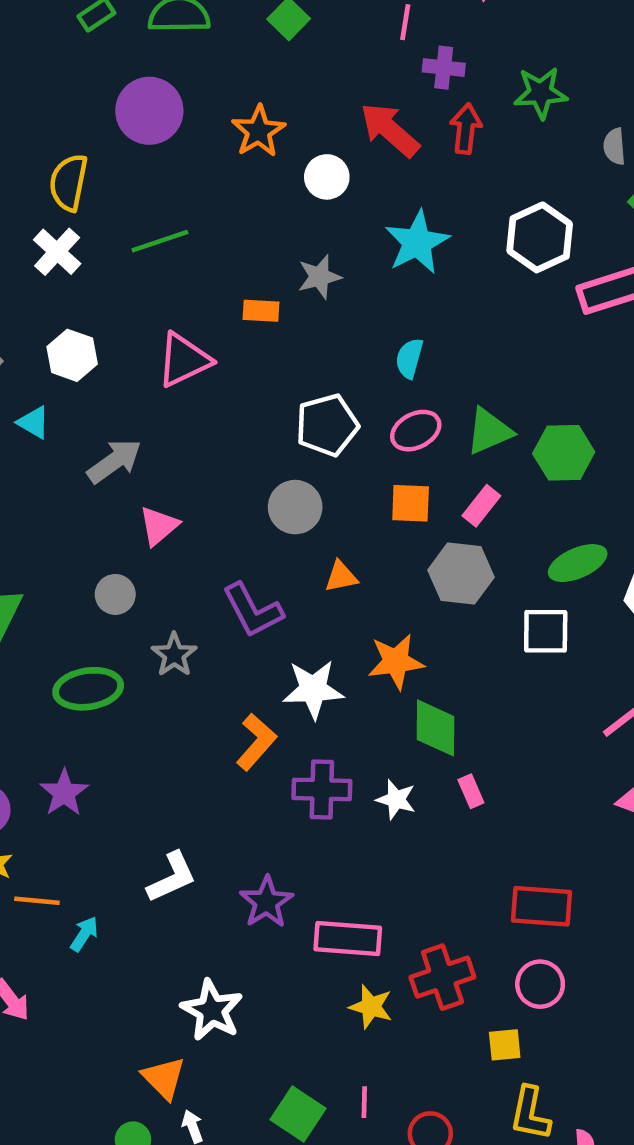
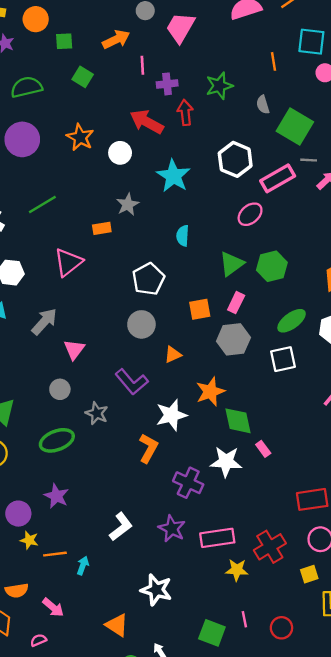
pink ellipse: (416, 431) -> (250, 214), moved
purple cross: (322, 789) -> (188, 483), moved, turned 36
white star: (396, 799) -> (226, 462), size x1.5
orange triangle: (164, 1078) -> (117, 625), moved

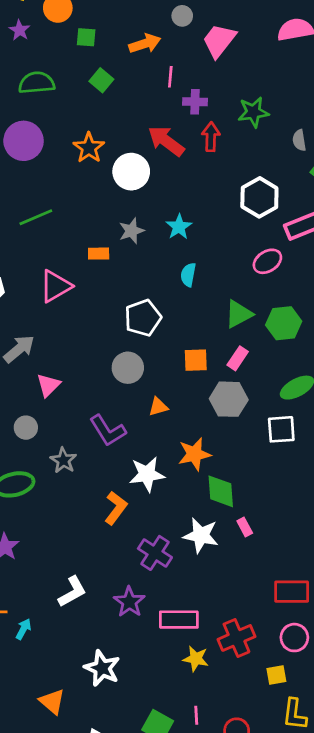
white circle: (120, 153) -> (131, 172), size x1.4
cyan star: (173, 176) -> (179, 227), moved, size x0.7

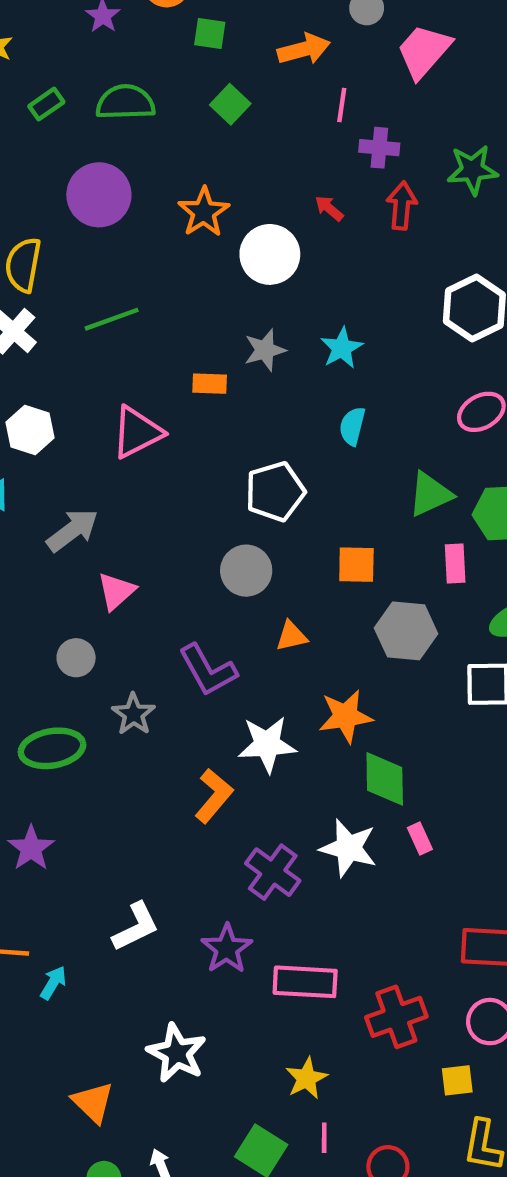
red arrow: (166, 141) -> (329, 208), size x0.5
pink rectangle: (238, 358) -> (455, 563), moved, turned -40
yellow star: (196, 659) -> (307, 1078), moved, turned 30

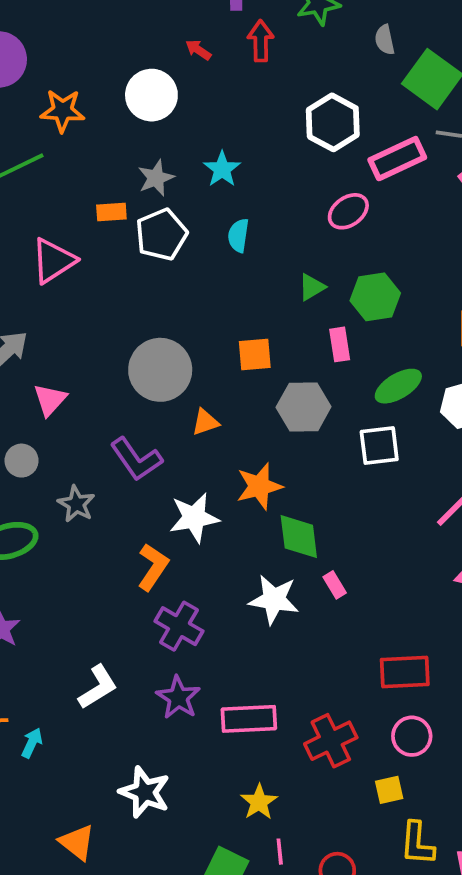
orange star: (204, 212) -> (63, 111), moved, turned -30
white pentagon: (275, 492) -> (161, 235), moved
green triangle: (430, 494) -> (312, 287), size x0.7
gray circle: (246, 571) -> (160, 370), size x1.4
purple cross: (273, 872) -> (179, 626), moved

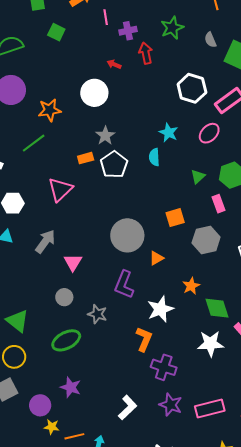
cyan star: (222, 169) -> (169, 133), moved
purple L-shape: (136, 459) -> (124, 285), turned 68
orange star: (259, 486) -> (191, 286), size x0.7

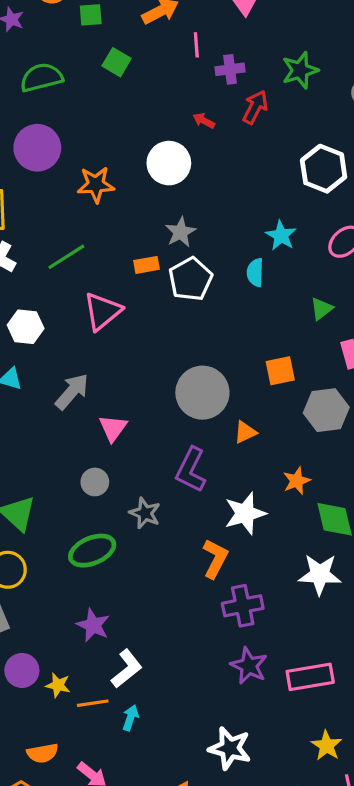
red arrow: (146, 53) -> (255, 107), turned 35
green line: (34, 143) -> (66, 257), moved
purple cross: (164, 367) -> (243, 606), turned -35
purple circle: (40, 405) -> (22, 670), moved
white L-shape: (128, 408) -> (127, 669), moved

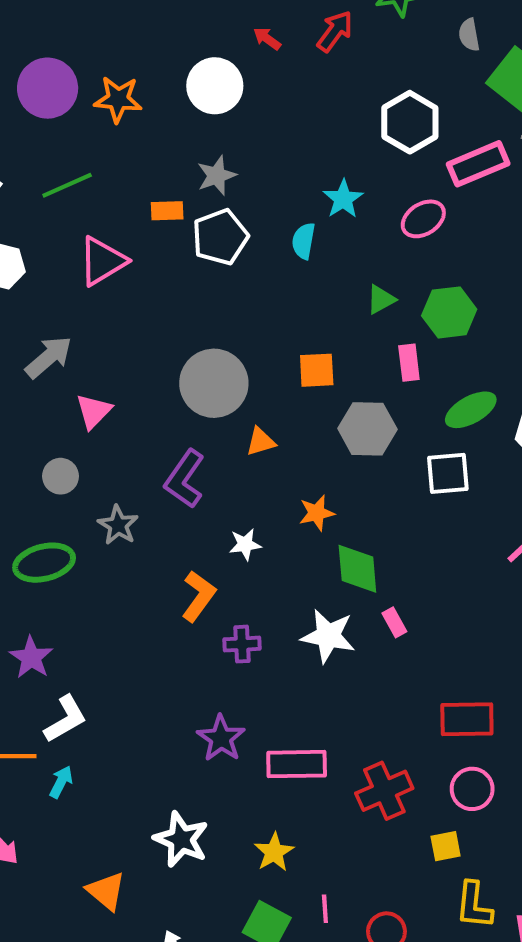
purple circle: (37, 148) -> (48, 88), moved
white star: (245, 513) -> (245, 544), size x0.6
purple cross: (243, 606) -> (242, 644), moved, size x0.7
yellow star: (327, 746) -> (274, 852), moved

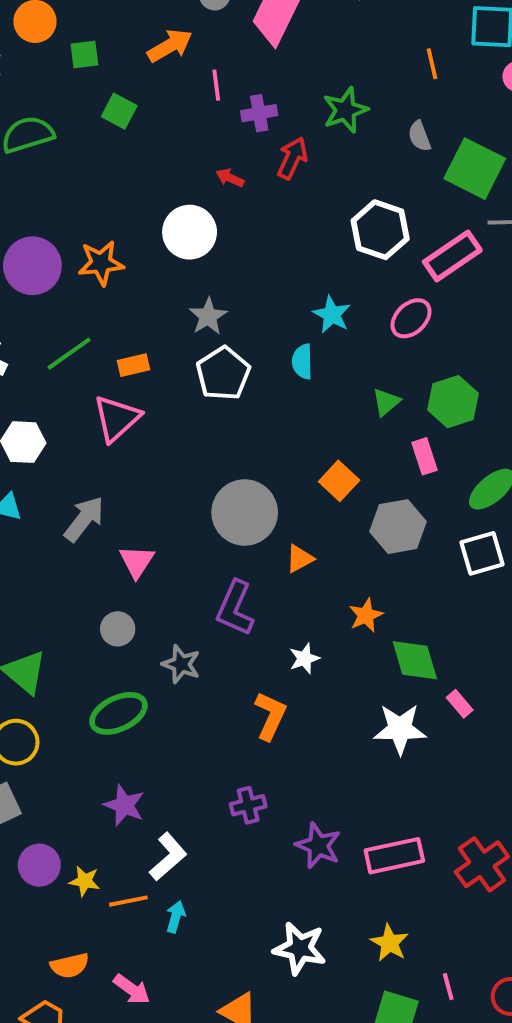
orange rectangle: (167, 211) -> (134, 365), moved
orange square: (317, 370) -> (339, 481), turned -33
purple cross: (242, 644) -> (248, 805), moved

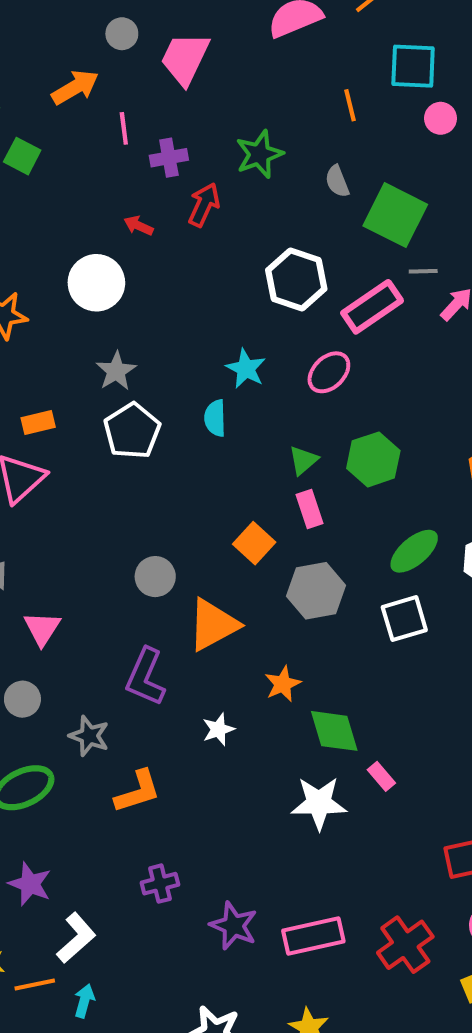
pink rectangle: (425, 456) -> (310, 509), moved
gray circle: (245, 512) -> (155, 577), size x0.6
orange triangle: (300, 559) -> (213, 625), size x1.8
orange L-shape: (270, 716) -> (138, 792), moved, turned 48

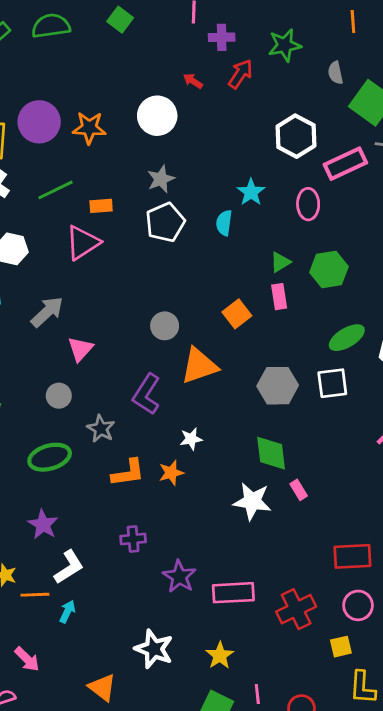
pink ellipse: (329, 372) -> (308, 204), turned -56
gray hexagon: (316, 591) -> (278, 386), moved
orange star: (283, 684) -> (171, 473), moved

